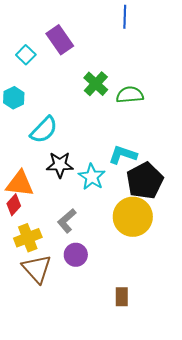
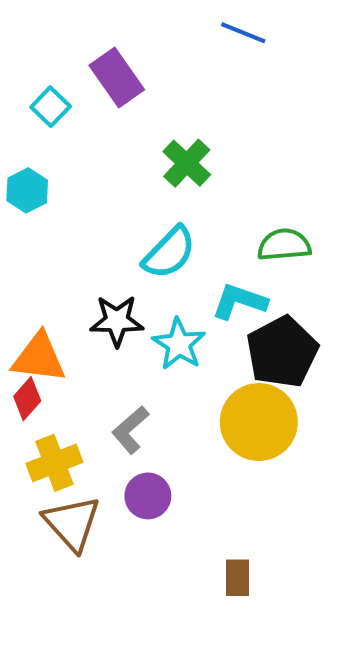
blue line: (125, 17) -> (243, 33), turned -70
green semicircle: (130, 95) -> (284, 245), moved
cyan semicircle: (44, 130) -> (169, 253), moved

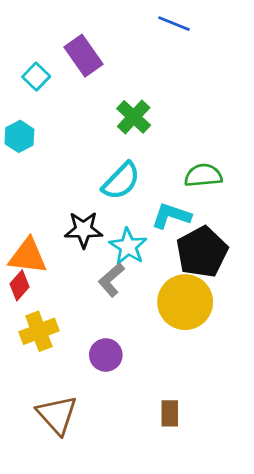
gray L-shape: (130, 430) -> (111, 280), moved
brown triangle: (72, 523) -> (57, 415), moved

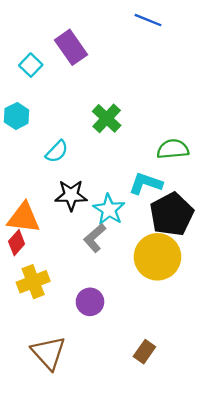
green cross: (134, 117) -> (107, 118), moved
cyan semicircle: (121, 181) -> (57, 151), moved, size x0.7
brown rectangle: (170, 413) -> (144, 352), turned 35

